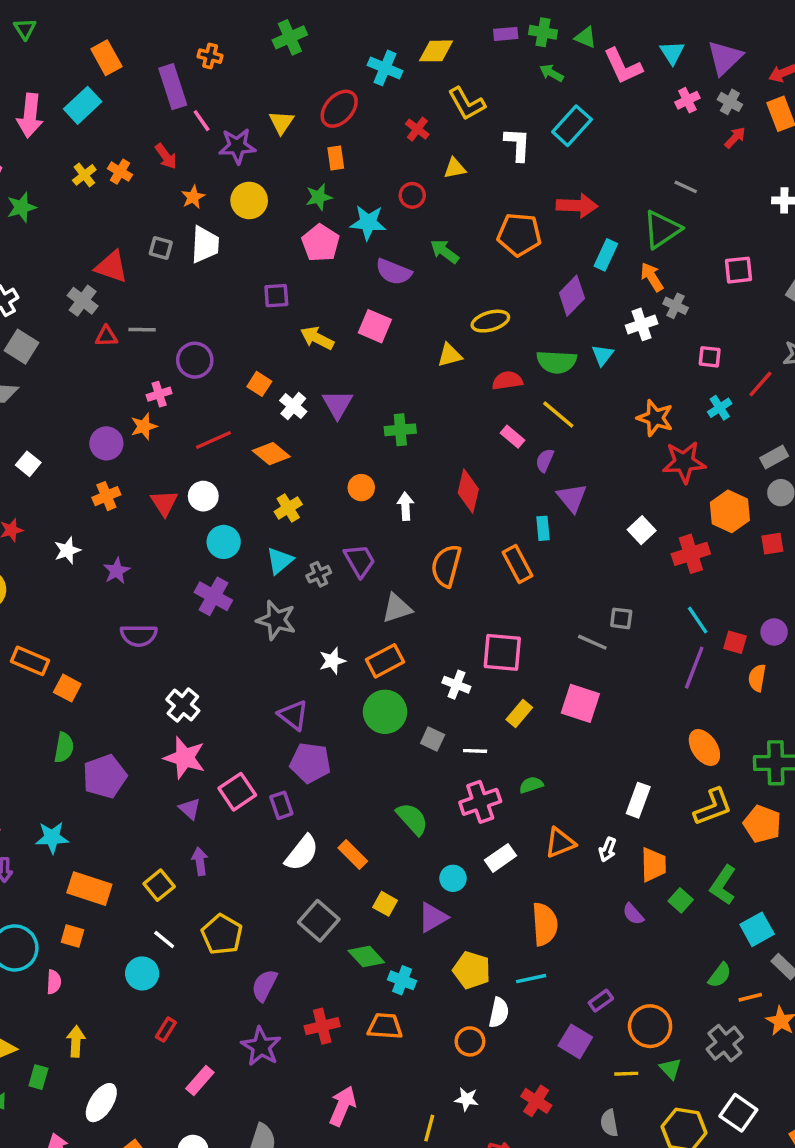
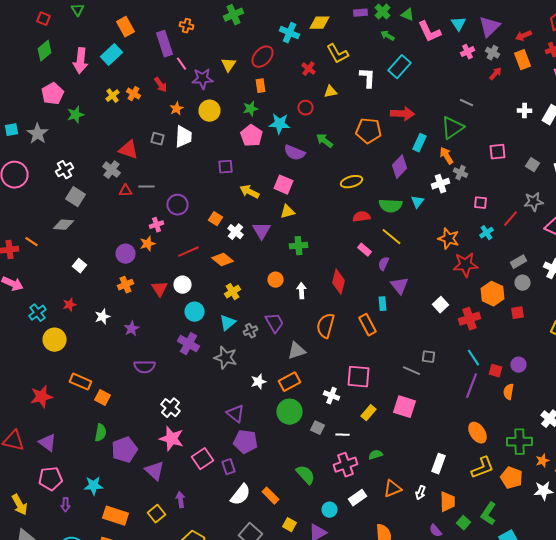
green cross: (543, 32) -> (382, 12), turned 35
yellow triangle: (450, 355) -> (288, 212), moved
purple triangle: (190, 809) -> (154, 471), moved, size x1.5

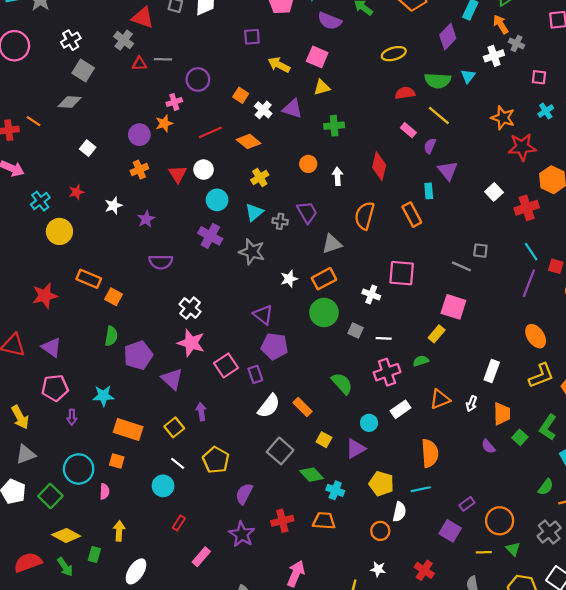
purple triangle: (262, 231) -> (292, 109), turned -42
gray cross: (250, 331) -> (280, 221), turned 32
yellow rectangle: (368, 413) -> (437, 334), moved

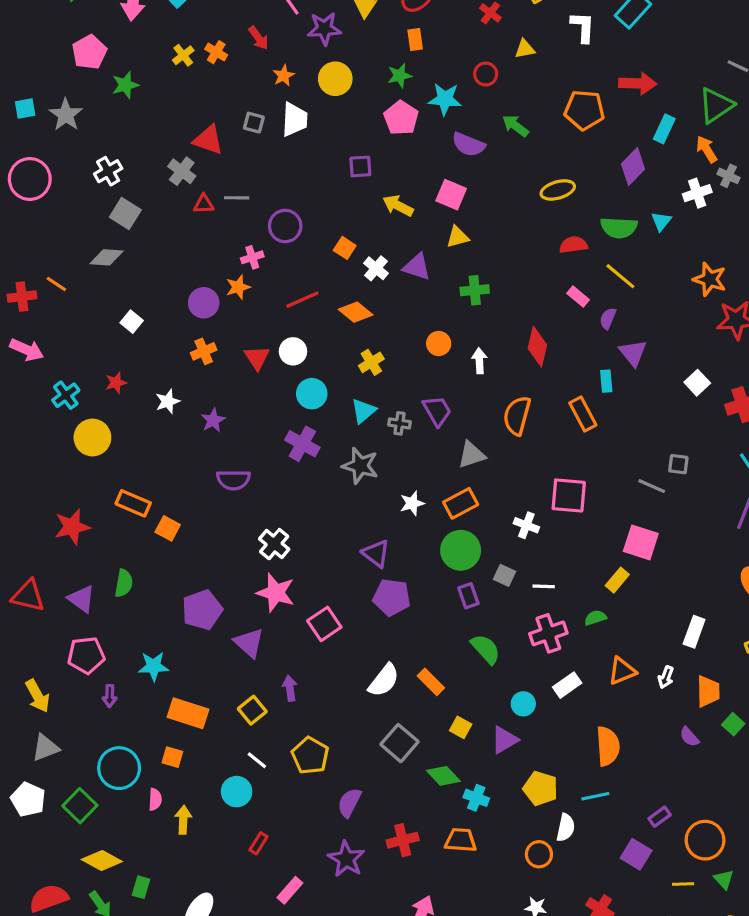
green semicircle: (111, 336) -> (124, 583), moved
purple rectangle: (255, 374) -> (468, 596), moved
yellow arrow: (119, 531) -> (183, 820), moved

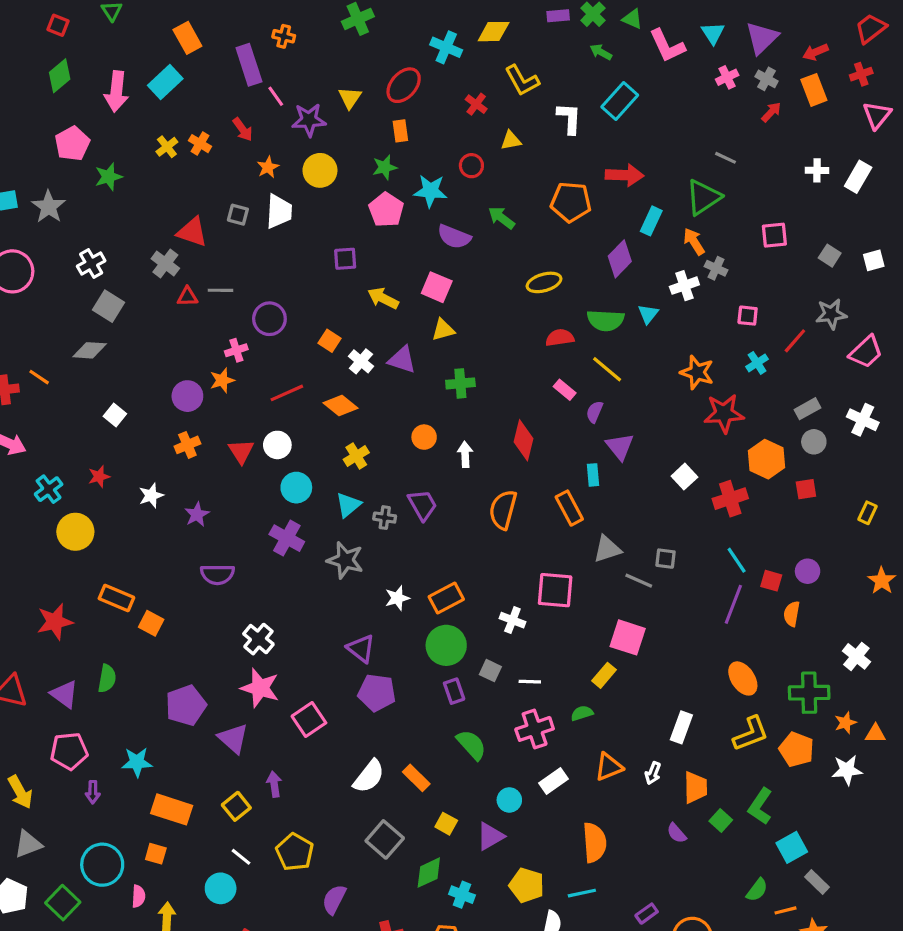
gray triangle: (472, 455) -> (607, 549), moved
green diamond: (443, 776) -> (429, 873), turned -72

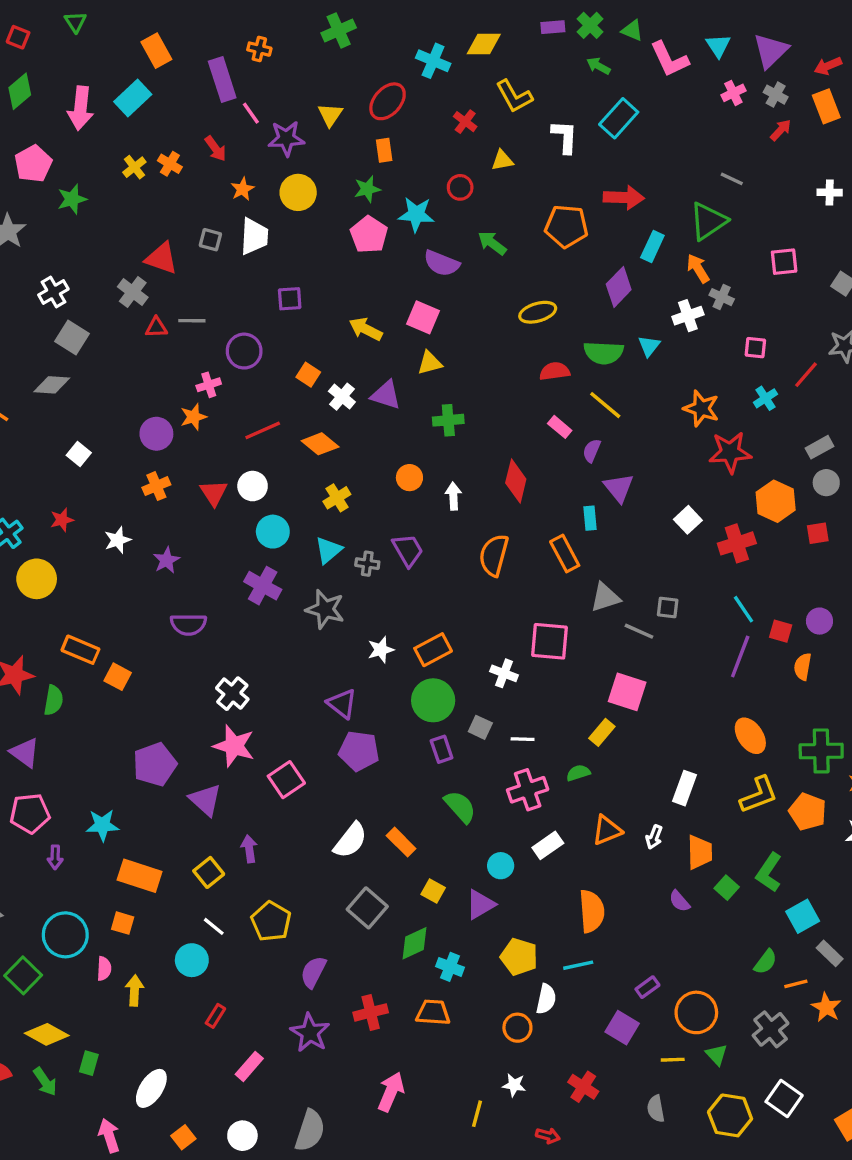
purple square: (345, 259) -> (290, 299), moved
green semicircle: (107, 678) -> (53, 700), moved

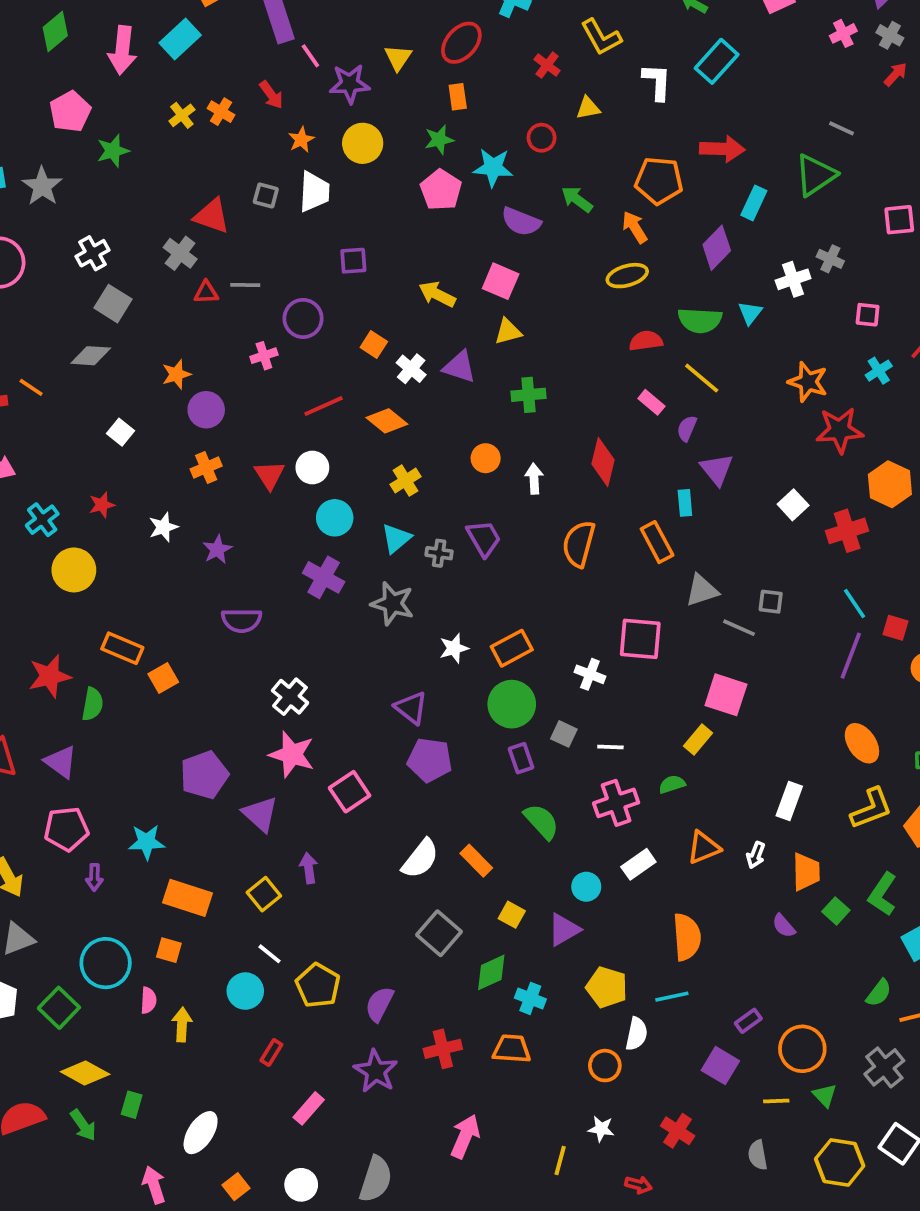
orange arrow: (698, 268) -> (635, 227), moved
orange star: (194, 417) -> (176, 374), moved
orange square: (118, 677) -> (163, 678), turned 32
yellow pentagon: (271, 921) -> (318, 985), moved

